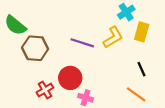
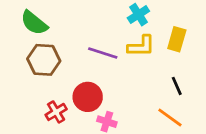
cyan cross: (126, 12) -> (138, 15), moved
green semicircle: (15, 25) -> (34, 23), moved
yellow L-shape: (113, 37) -> (141, 46), turned 30

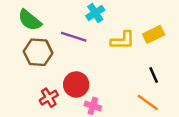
cyan cross: (138, 15) -> (95, 13), moved
yellow rectangle: (177, 39) -> (154, 34), turned 48
purple line: (103, 53) -> (74, 37), moved

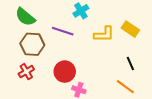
yellow rectangle: (154, 34) -> (130, 29), turned 60
red cross: (49, 98) -> (26, 72), moved

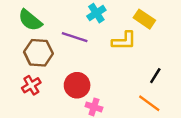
yellow rectangle: (130, 29) -> (144, 19), moved
black line: (130, 63) -> (155, 76), turned 56

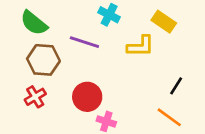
cyan cross: (96, 13) -> (109, 15), turned -30

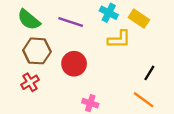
cyan cross: (109, 15) -> (109, 13), moved
purple line: (84, 42) -> (71, 22), moved
red circle: (87, 97) -> (74, 64), moved

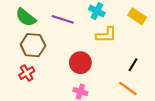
yellow rectangle: (139, 19) -> (137, 16), moved
red circle: (74, 64) -> (80, 63), moved

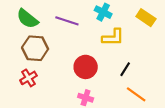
black line: (133, 65) -> (125, 69), moved

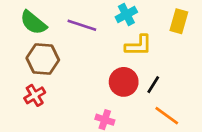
cyan cross: (103, 12) -> (126, 15), turned 35
yellow rectangle: (146, 18) -> (179, 21), turned 72
red circle: (86, 67) -> (124, 82), moved

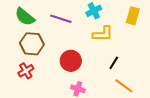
red circle: (124, 82) -> (71, 61), moved

